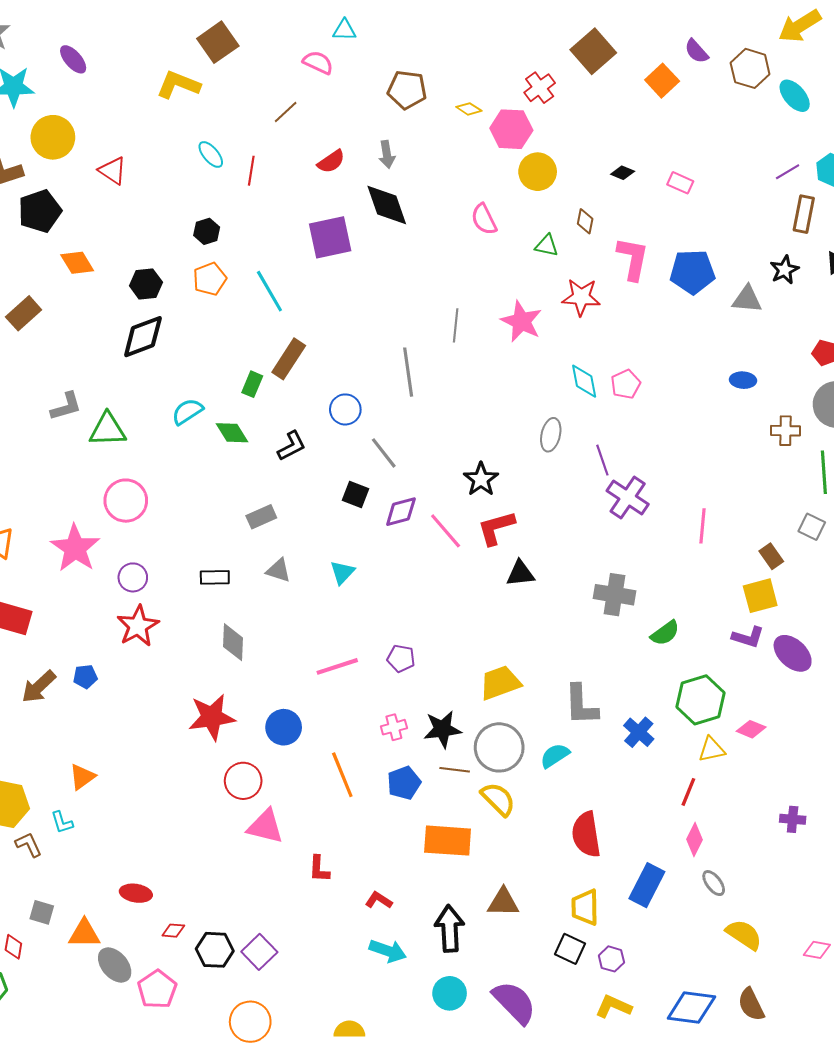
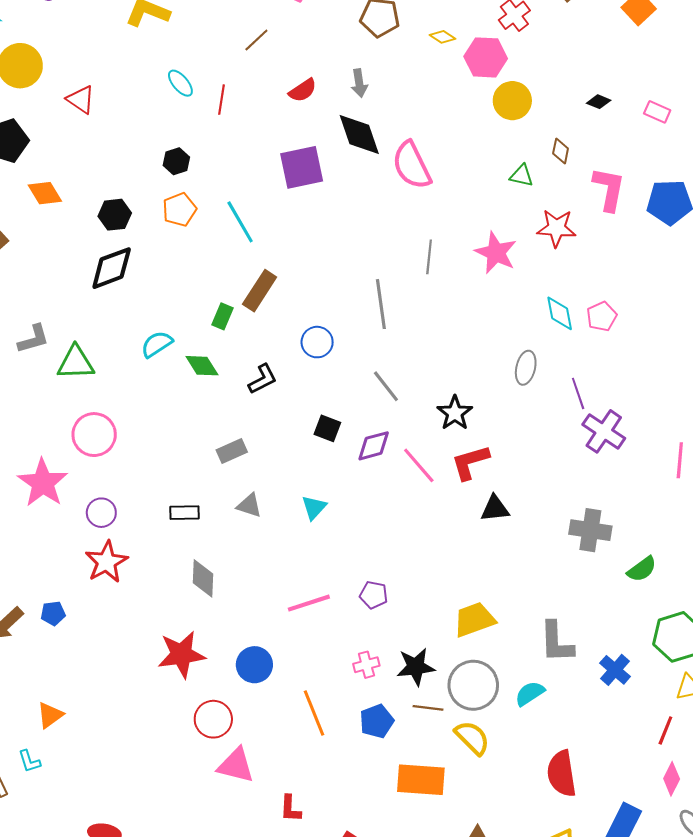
pink semicircle: (484, 219) -> (412, 165), moved, size x1.5
gray line: (384, 453) -> (386, 386), moved

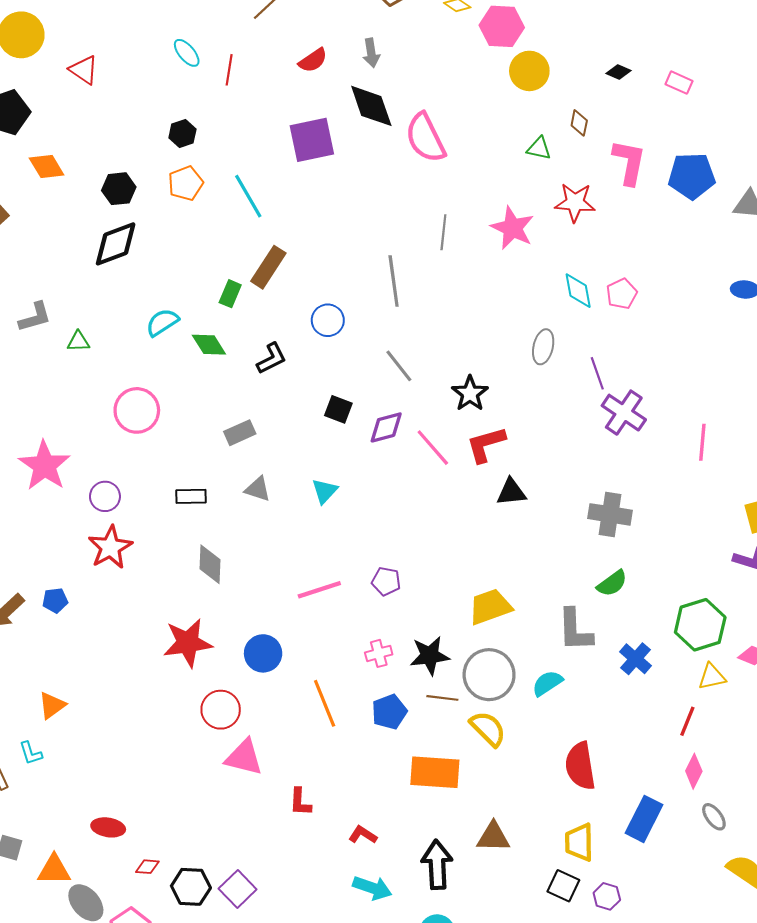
green triangle: (76, 363) -> (78, 341), size x0.6
pink circle: (94, 435) -> (137, 410), moved
green semicircle: (642, 569) -> (612, 583), moved

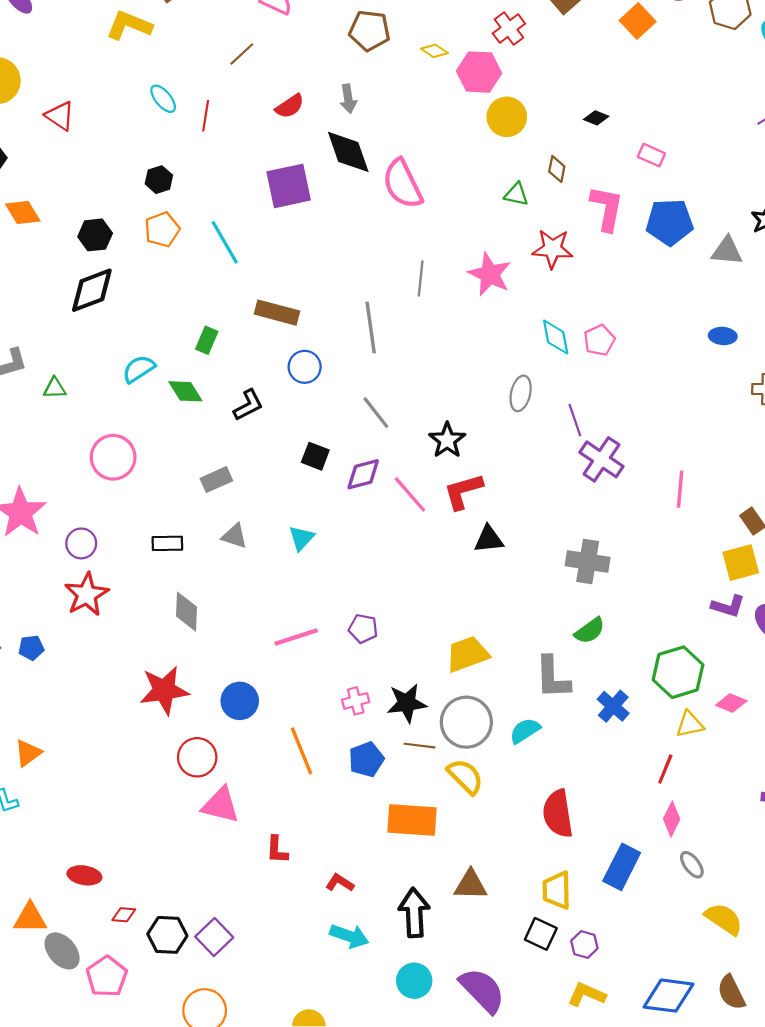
pink rectangle: (679, 83) -> (651, 155), moved
brown rectangle: (268, 267) -> (277, 313), moved, turned 72

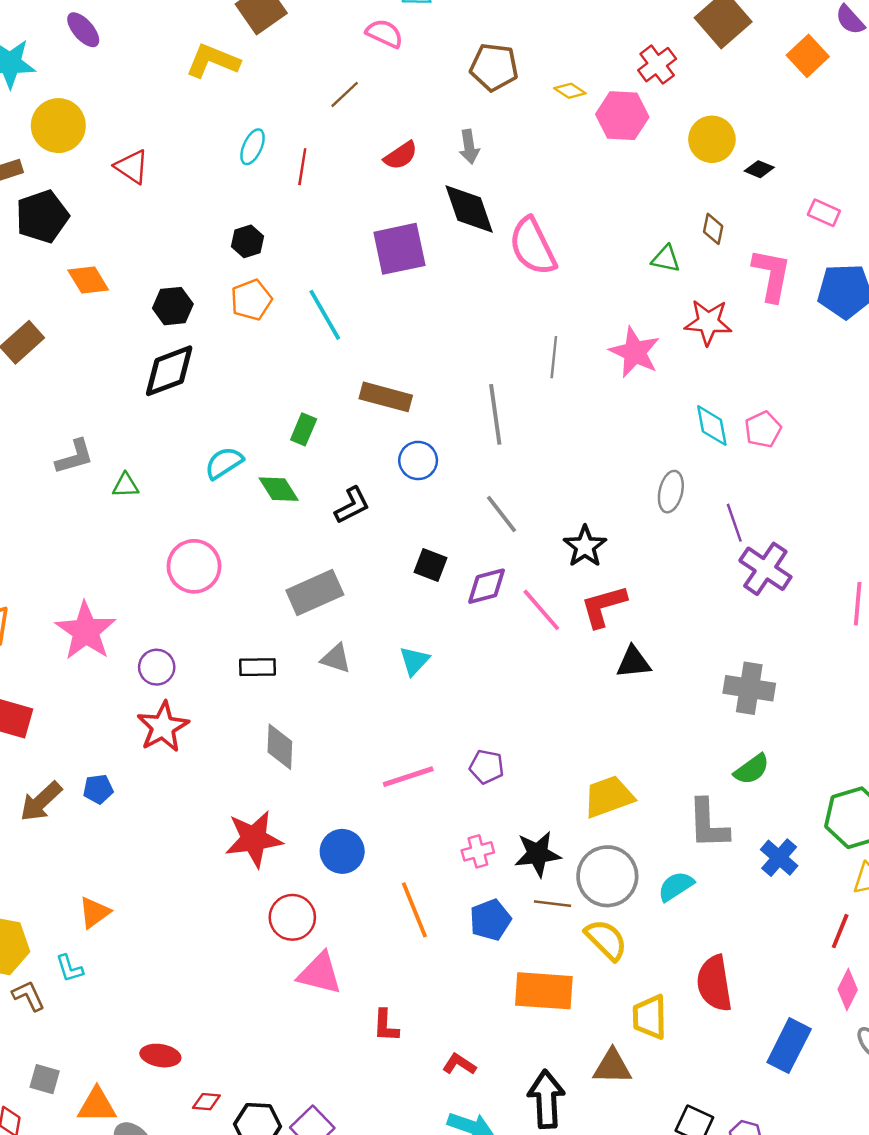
cyan ellipse: (163, 99) -> (253, 147), turned 64
yellow circle: (507, 117) -> (712, 139), moved
gray rectangle: (216, 480) -> (315, 592), size x1.5
yellow trapezoid: (557, 890) -> (650, 1017), moved

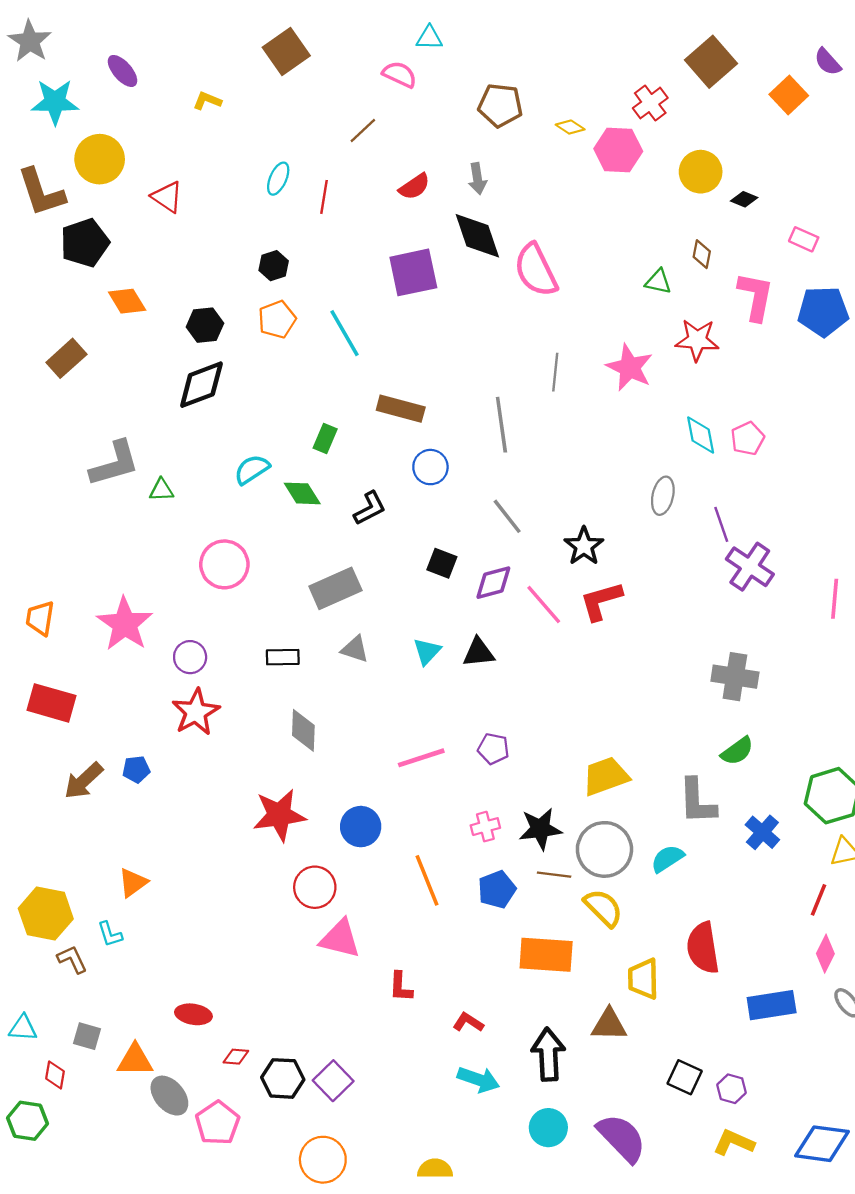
yellow L-shape: (213, 61) -> (207, 101), moved, size x0.6
gray L-shape: (74, 457) -> (114, 464), size x1.4
black triangle: (633, 662) -> (479, 653), moved
blue rectangle: (789, 1046) -> (772, 1005), turned 54

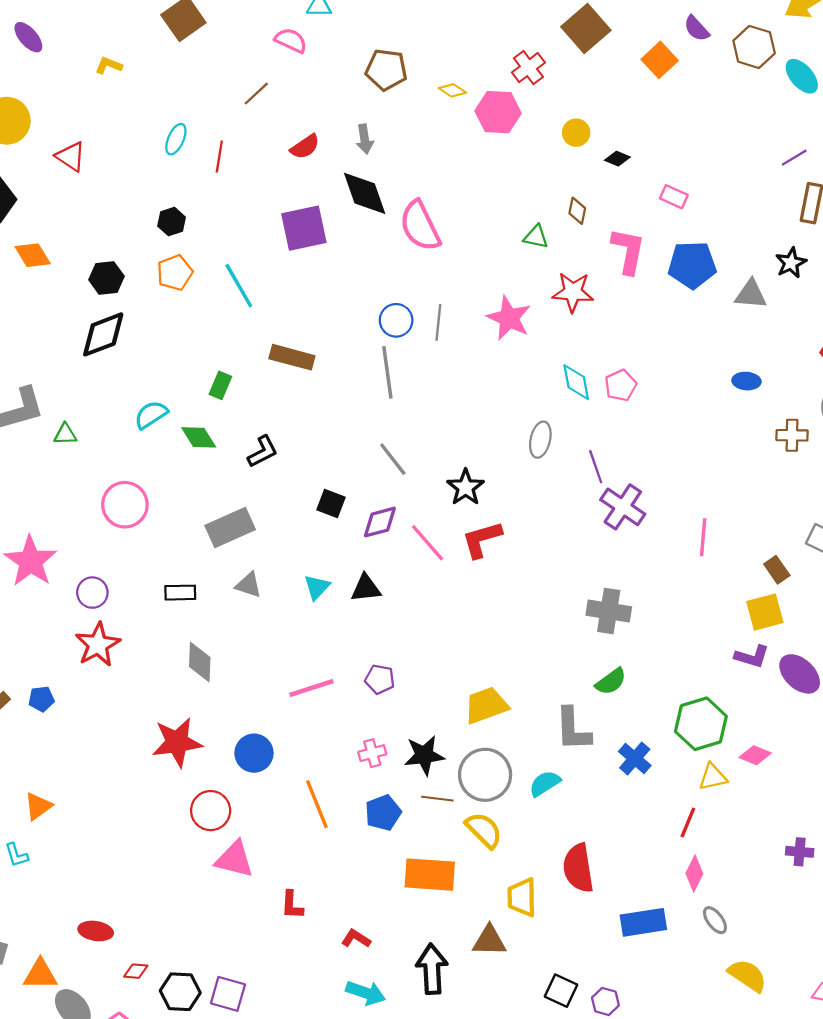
yellow circle: (701, 172) -> (576, 133), size x0.7
blue circle: (430, 467) -> (396, 320), moved
purple square: (333, 1081) -> (228, 994), turned -30

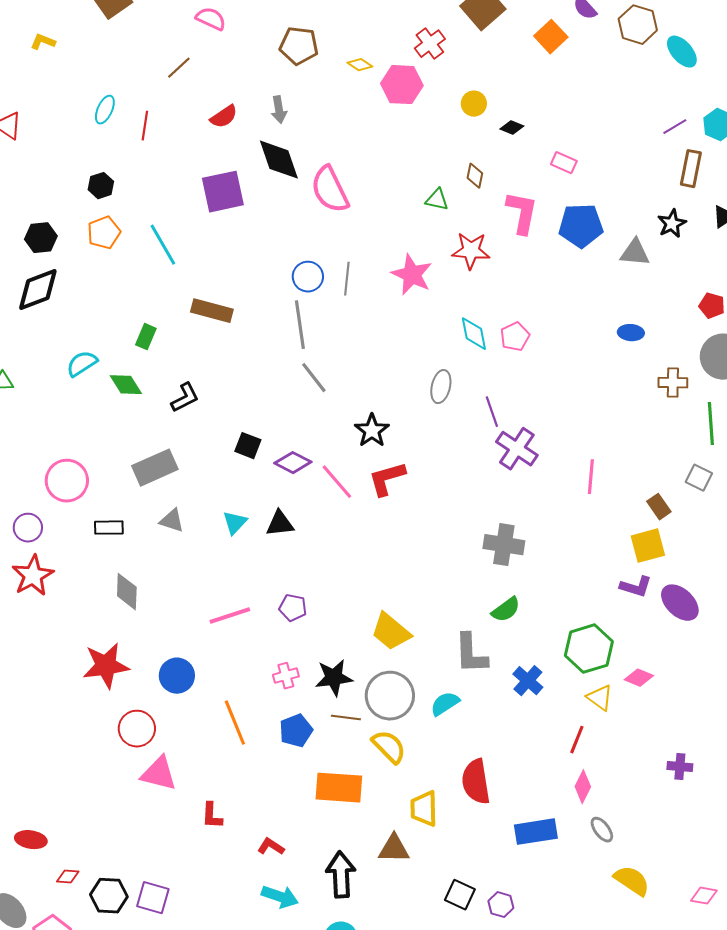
gray line: (393, 459) -> (314, 378), moved
pink circle: (125, 505) -> (67, 481), moved
purple diamond: (380, 522) -> (293, 463), turned 42
yellow trapezoid: (486, 705) -> (391, 632), turned -120
yellow triangle: (713, 777) -> (600, 698), turned 48

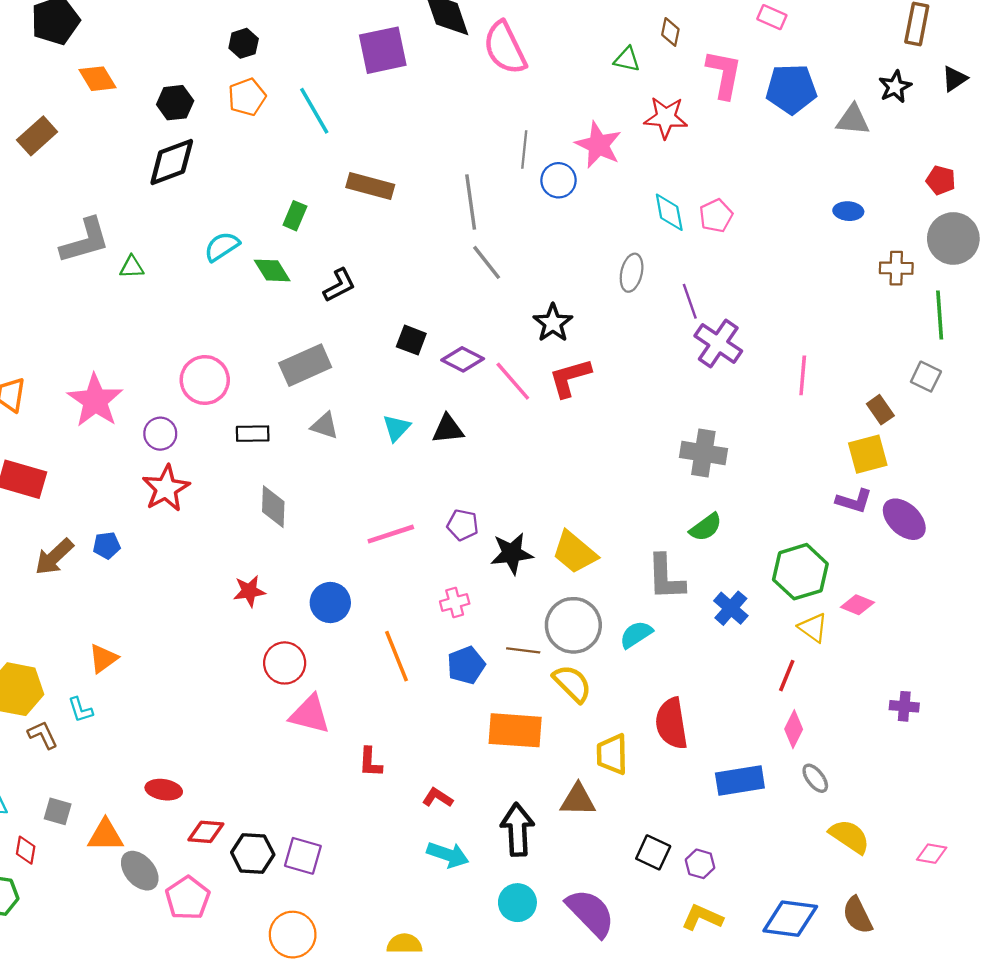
blue circle: (308, 277) -> (559, 180), moved
red star: (106, 666) -> (249, 591), size x0.6
black star: (334, 678) -> (512, 553), moved
red diamond: (68, 877) -> (206, 832), size x1.4

